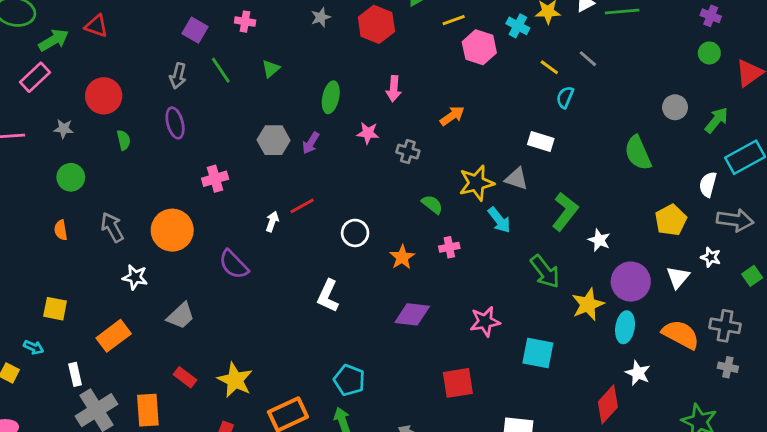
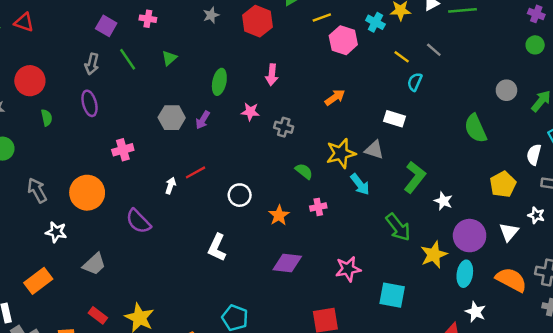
orange arrow: (452, 116) -> (335, 97), moved

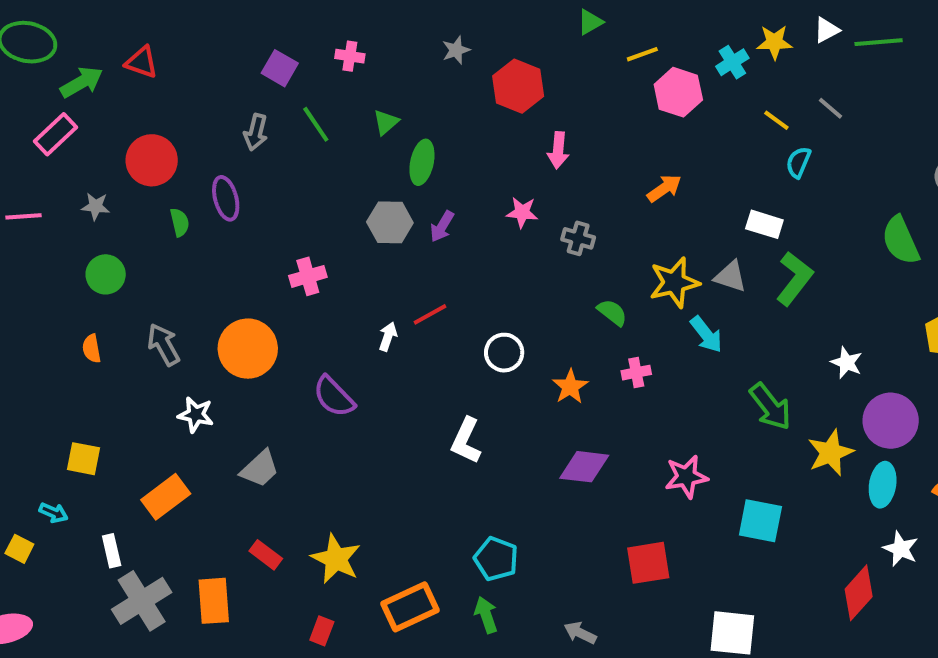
red hexagon: (257, 21) -> (518, 86), moved
cyan cross: (375, 22) -> (732, 62), turned 30
green ellipse: (219, 82) -> (422, 162), moved
purple ellipse: (89, 103) -> (226, 198), moved
green L-shape: (415, 177) -> (794, 278), moved

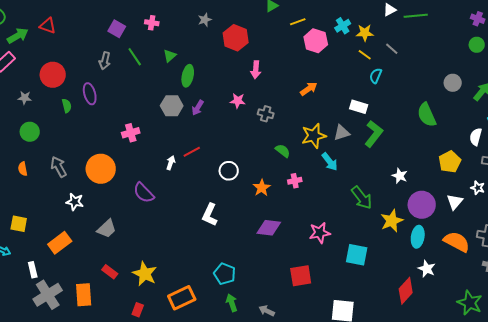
yellow star: (774, 42) -> (365, 33), moved
gray triangle: (730, 276) -> (342, 133), turned -36
green arrow: (486, 615) -> (232, 303), moved

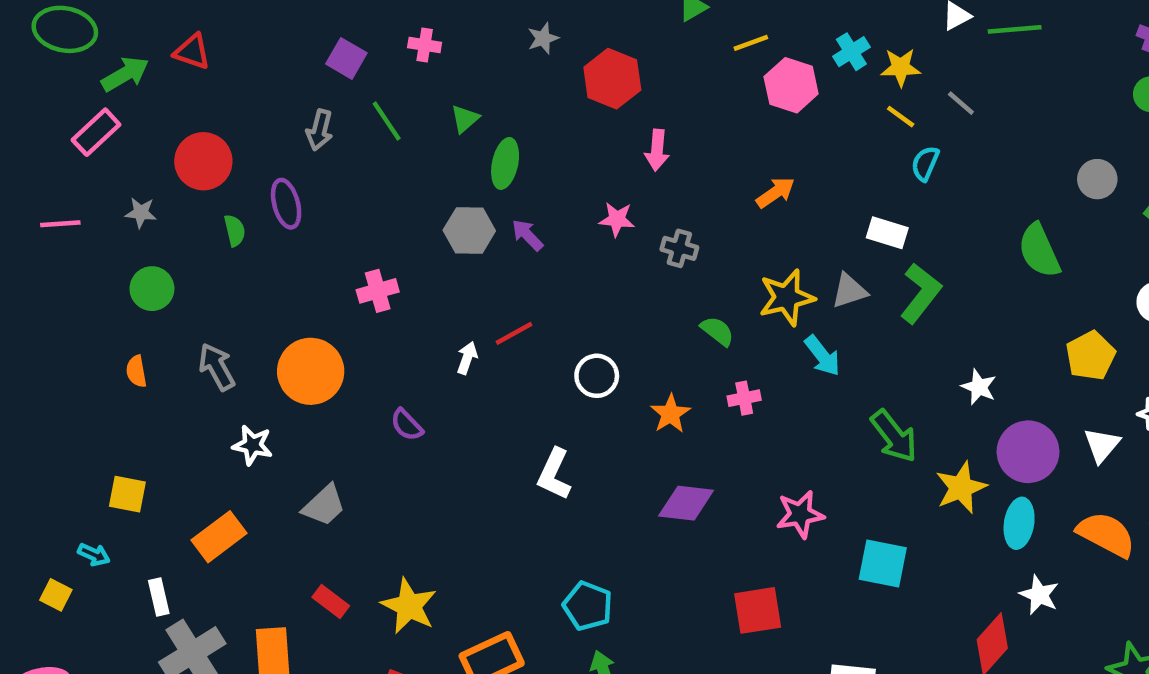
purple arrow: (198, 108) -> (527, 235), turned 105
purple semicircle: (144, 193) -> (407, 425), size x0.7

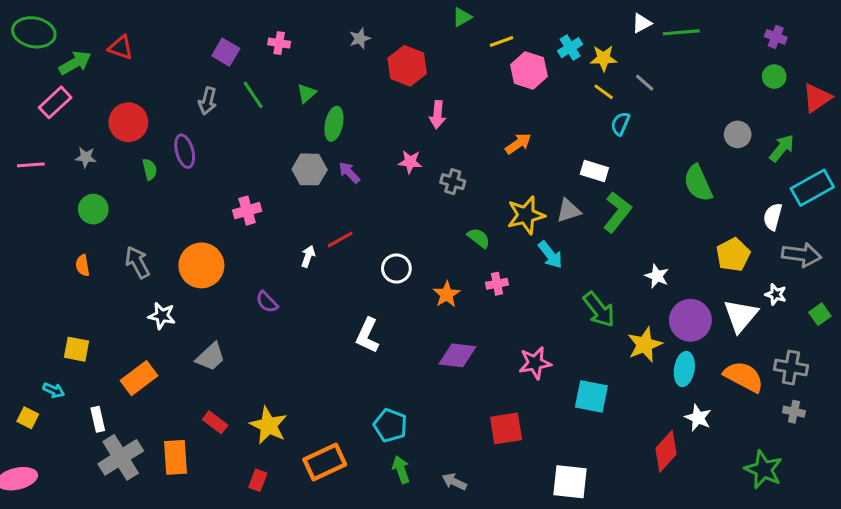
white triangle: (1102, 445) -> (741, 316), size x1.4

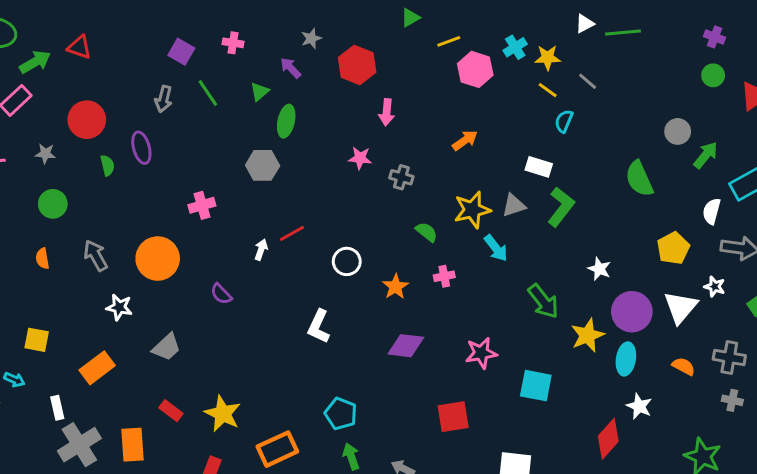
green arrow: (782, 148) -> (706, 155), moved
purple arrow: (349, 173) -> (291, 68), moved
orange semicircle: (744, 377) -> (684, 366), size x0.6

